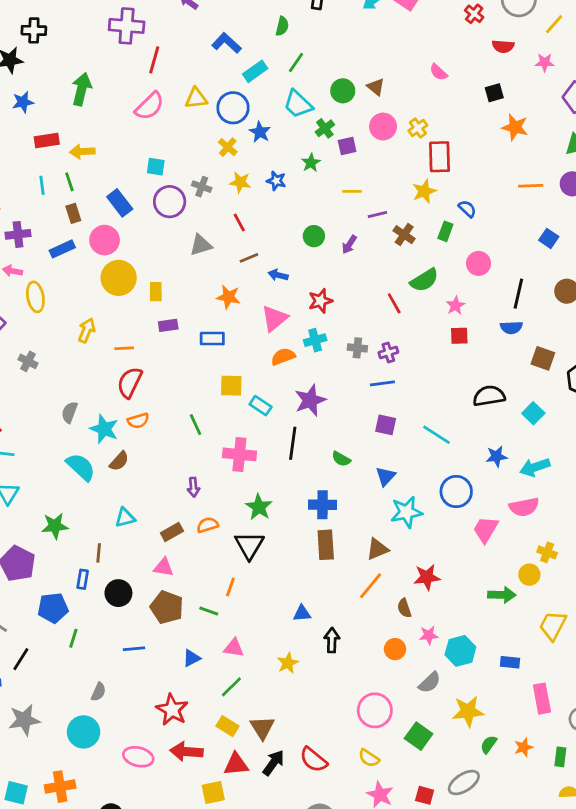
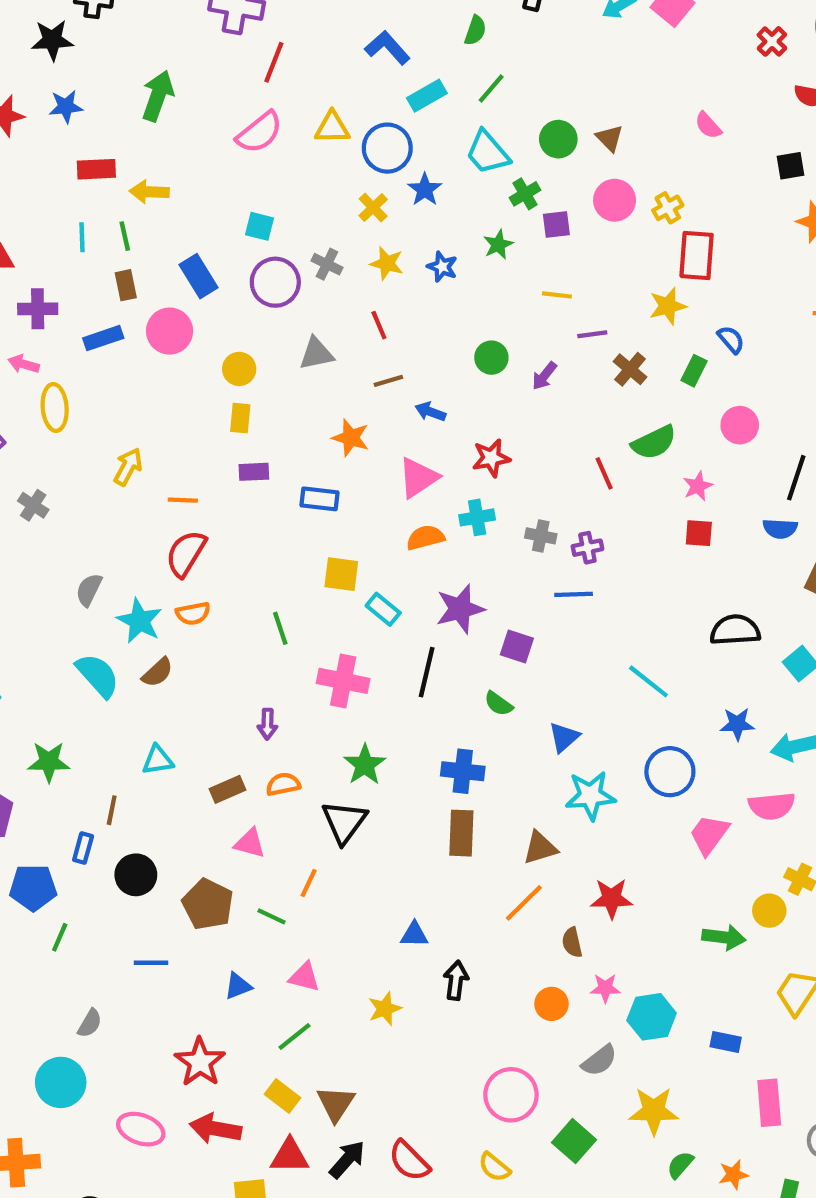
yellow circle: (119, 278) -> (239, 369), moved, size x0.6
purple square: (386, 425) -> (517, 646), moved
pink triangle: (164, 567) -> (250, 843), moved

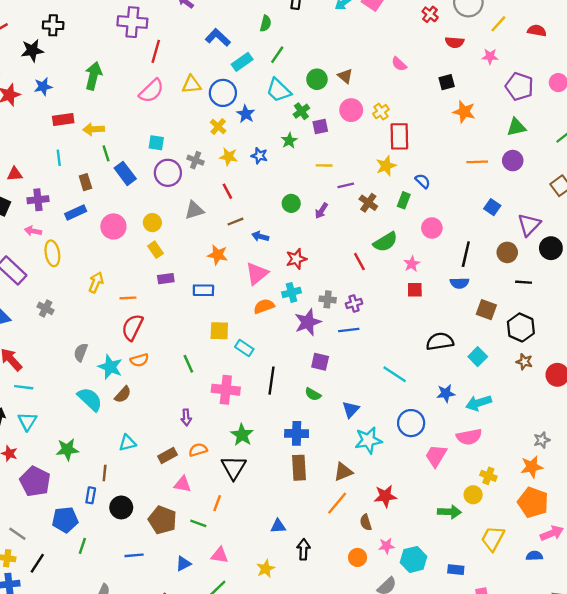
green line: (125, 236) -> (106, 153), moved
pink circle: (170, 331) -> (113, 226), moved
yellow rectangle: (240, 418) -> (155, 250), turned -35
purple star: (460, 609) -> (308, 322), moved

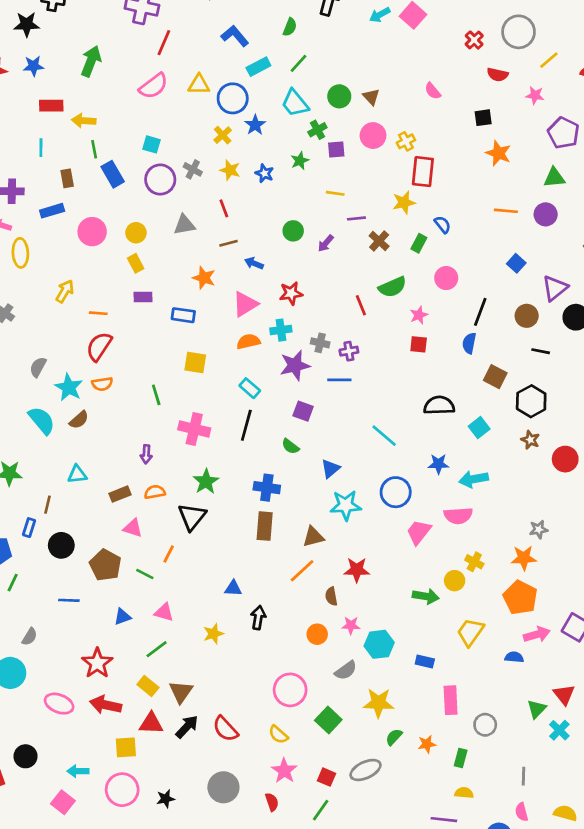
blue semicircle: (459, 283) -> (469, 343), turned 96
cyan rectangle: (244, 348) -> (250, 388), moved

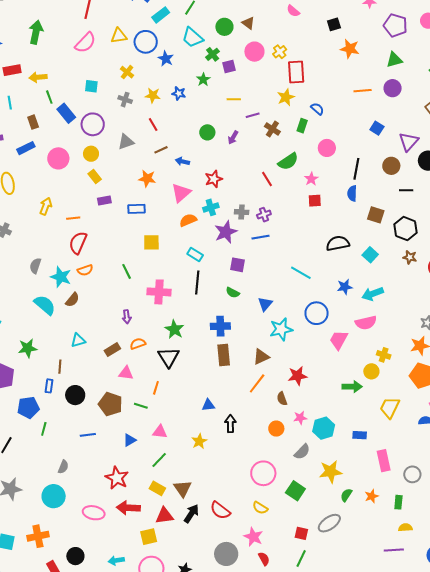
yellow cross: (223, 135) -> (127, 72), moved
purple circle: (160, 180) -> (93, 124), moved
pink star: (284, 771) -> (253, 537), moved

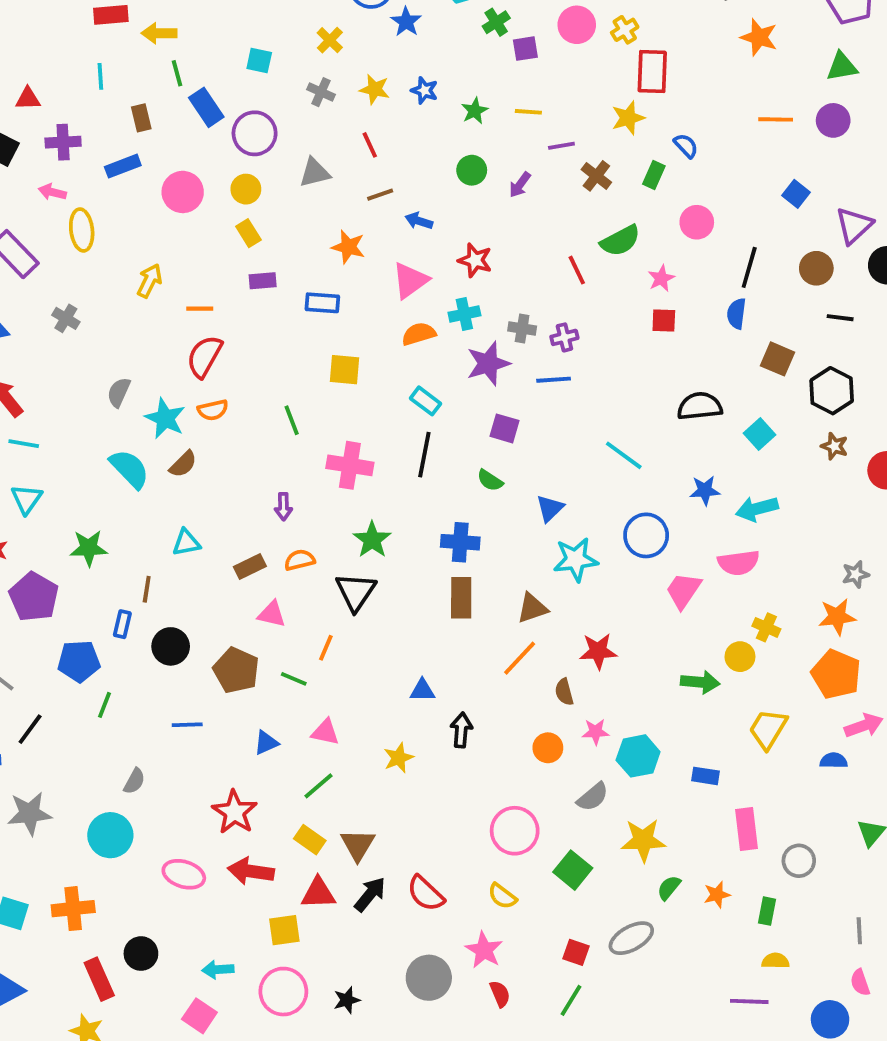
green star: (203, 80) -> (475, 111), moved
red star: (214, 179) -> (475, 260), turned 30

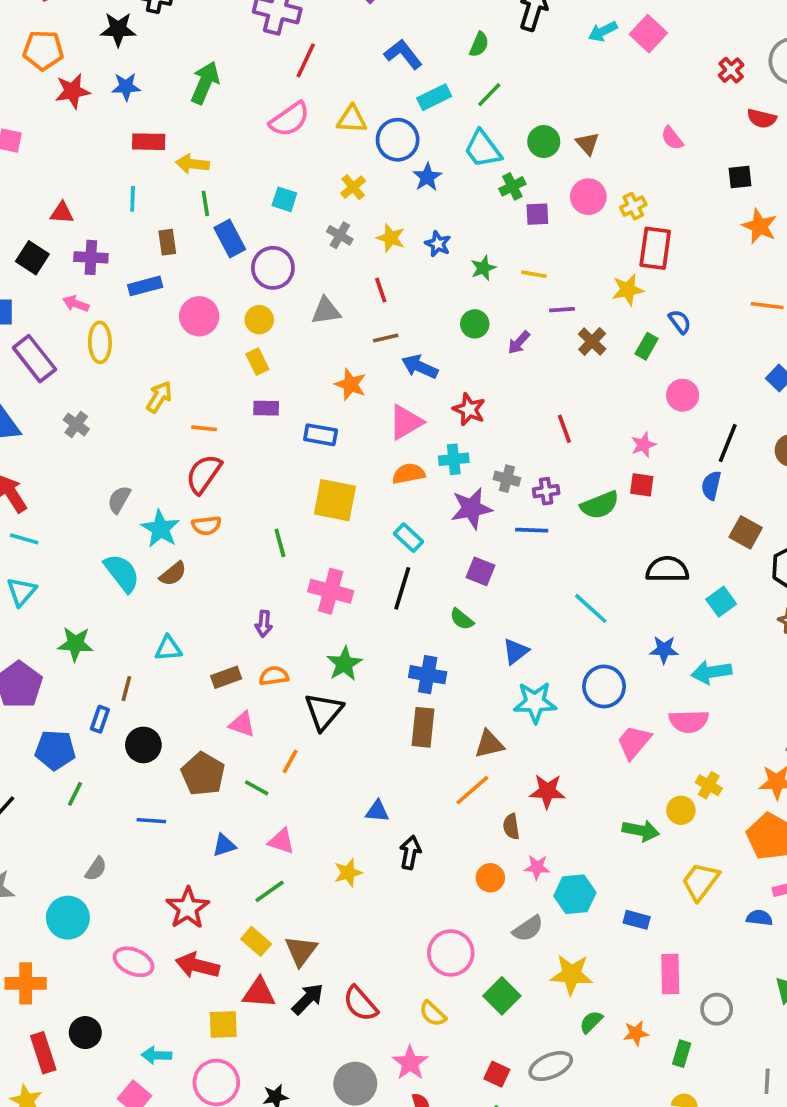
blue arrow: (419, 221) -> (420, 367), size x1.4
green semicircle: (620, 241) -> (600, 505), moved
yellow square: (345, 370) -> (335, 500), size x1.4

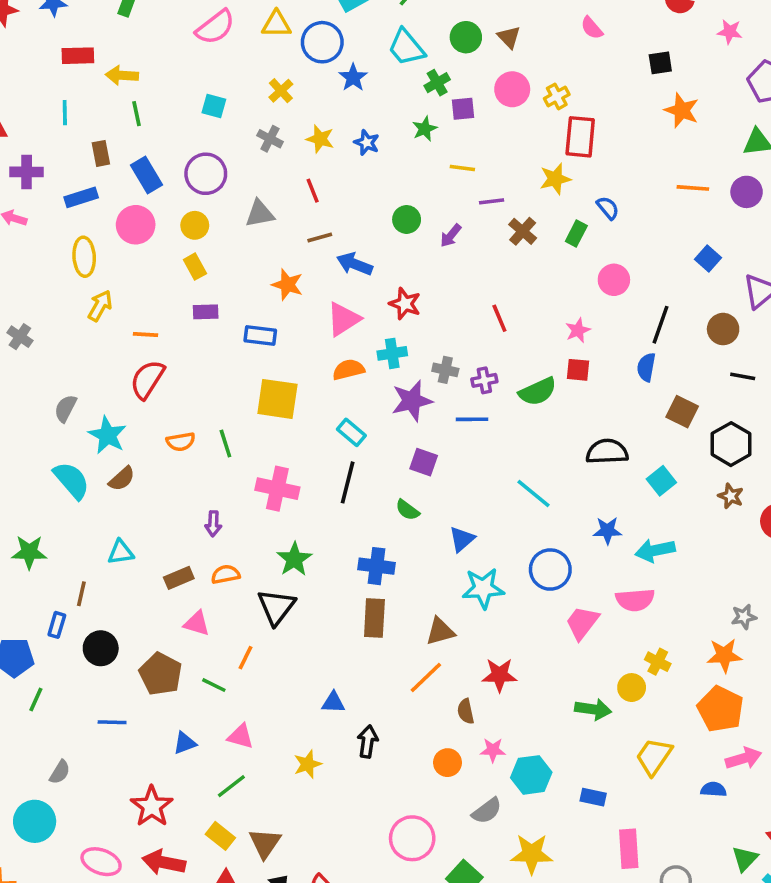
blue rectangle: (230, 238) -> (147, 175), moved
green star: (483, 268) -> (425, 129), moved
yellow ellipse: (100, 342) -> (84, 257), moved
orange semicircle: (206, 525) -> (181, 442), moved

